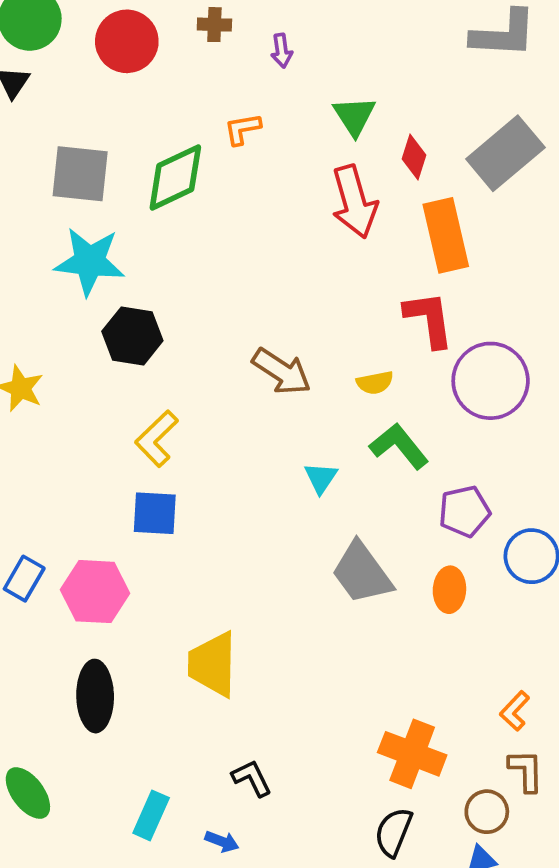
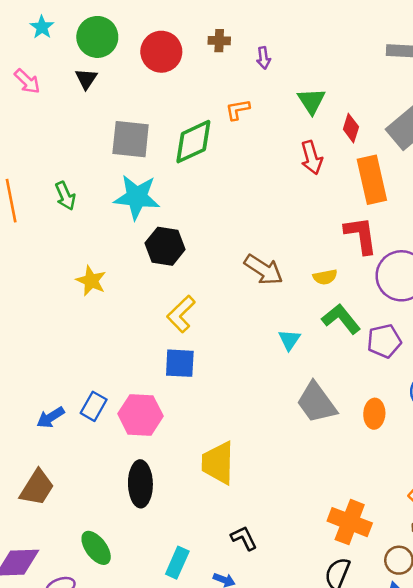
red arrow: (354, 202) -> (312, 158), size x0.7
purple pentagon: (464, 511) -> (384, 341), moved

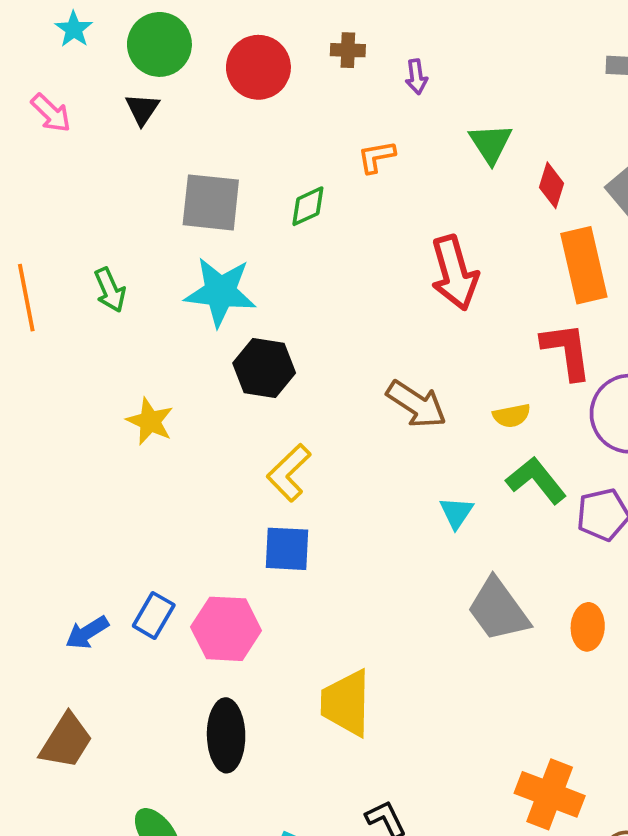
green diamond: (193, 142) -> (308, 206), size x0.6
red arrow: (312, 158) -> (454, 273), moved, size x1.4

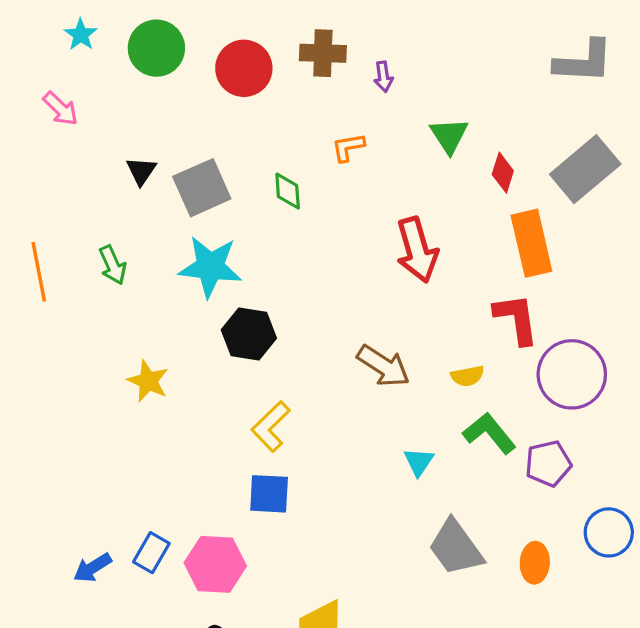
brown cross: (348, 50) -> (323, 53), size x1.5
black triangle: (142, 109) -> (141, 171), moved
gray square: (211, 202) -> (202, 188), turned -30
green diamond: (308, 206) -> (288, 191), turned -69

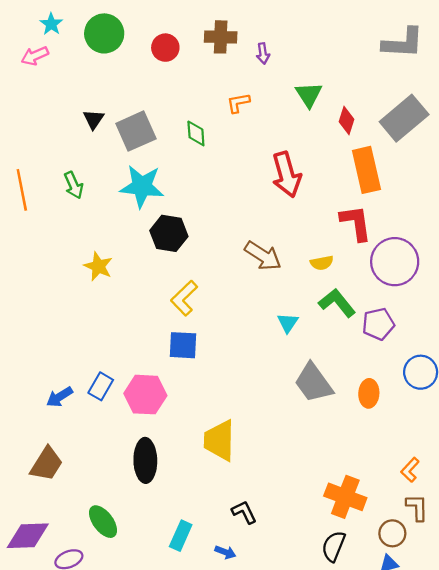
red circle: (244, 68) -> (165, 48), size x0.7
pink arrow: (61, 109) -> (35, 56), moved, turned 112

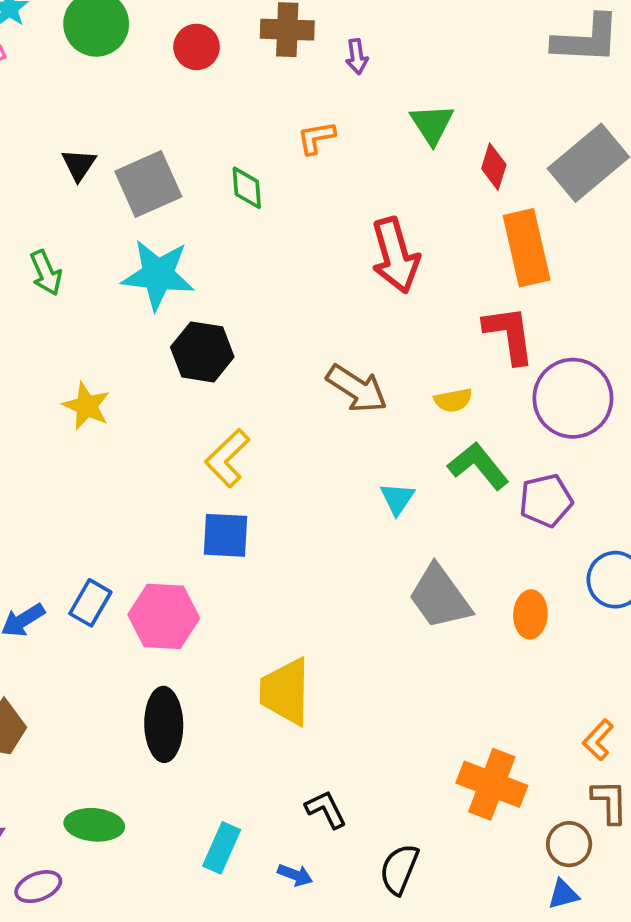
green ellipse: (103, 522) -> (94, 825), turned -48
black semicircle: (334, 546) -> (399, 869), moved

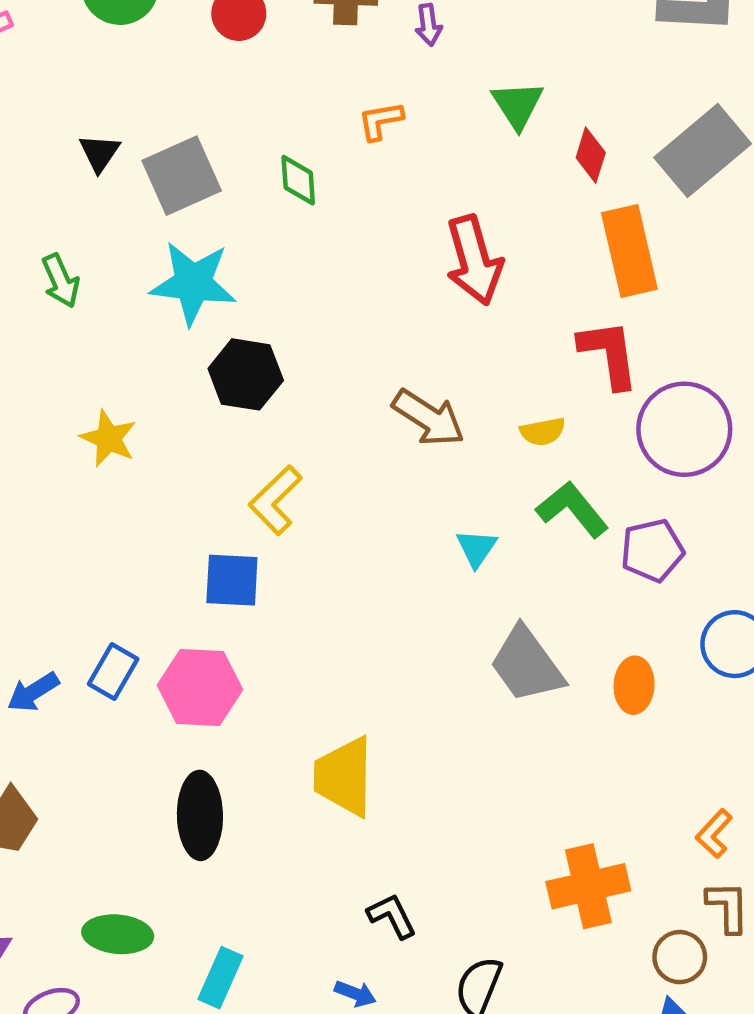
blue square: (225, 535) -> (232, 580), moved
orange cross: (492, 784) -> (588, 886), turned -34
cyan rectangle: (222, 848) -> (221, 978), moved

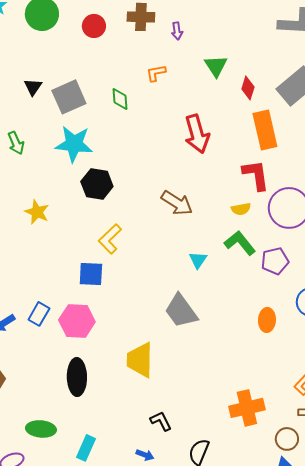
yellow semicircle: (543, 432) -> (241, 209), moved
gray trapezoid: (527, 665) -> (181, 311), moved

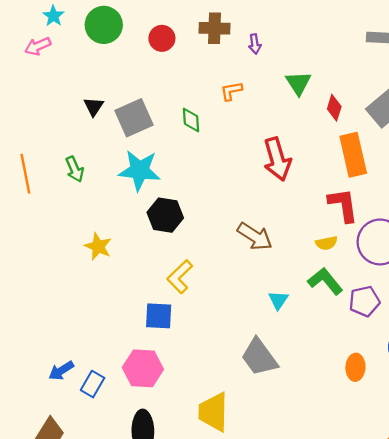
blue rectangle: (39, 314) -> (93, 384), moved

